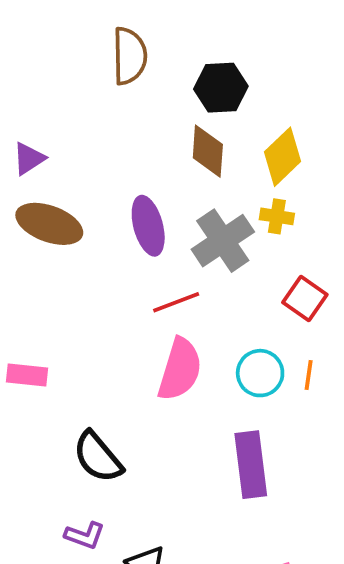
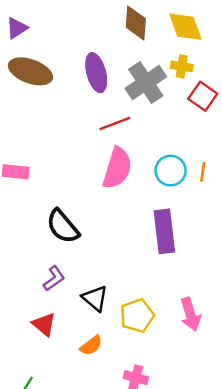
yellow diamond: (282, 157) -> (185, 27), turned -66
red square: (305, 298) -> (203, 96), moved
purple L-shape: (85, 535) -> (54, 278), turned -55

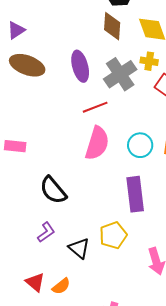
yellow pentagon: (137, 316) -> (113, 235), moved
red triangle: (44, 324) -> (35, 282), moved
orange semicircle: (91, 345) -> (61, 286), moved

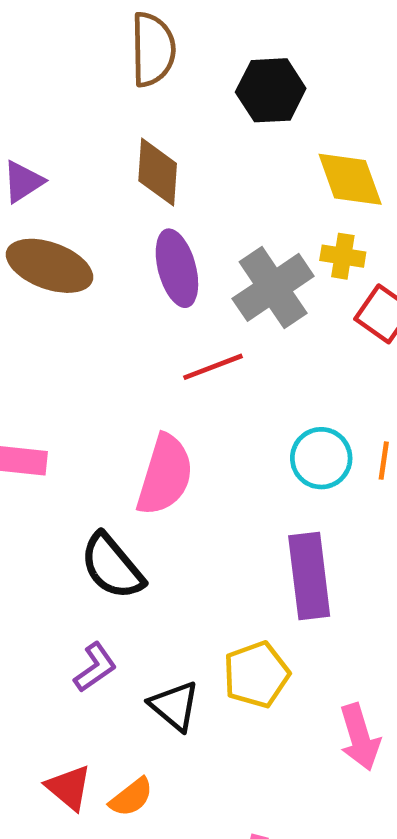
brown diamond: (112, 26) -> (158, 172), moved
pink semicircle: (97, 143) -> (165, 475), moved

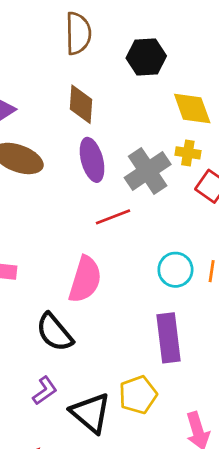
black triangle: (175, 706) -> (91, 413), size x1.4

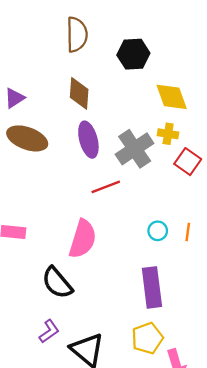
cyan circle: (175, 270) -> (158, 231), size x0.7
yellow pentagon: (138, 395) -> (147, 338), moved

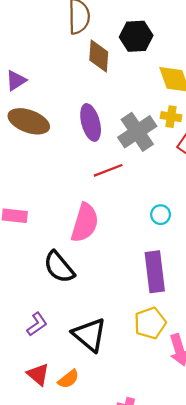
brown diamond: (79, 93) -> (99, 56), moved
purple L-shape: (49, 331) -> (37, 324), moved

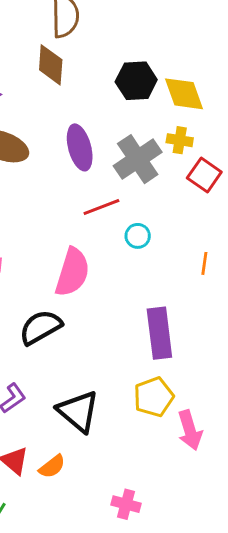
black hexagon: (136, 36) -> (136, 81), moved
brown diamond: (99, 56) -> (51, 65), moved
cyan circle: (161, 215) -> (138, 236), moved
black semicircle: (59, 267) -> (40, 327), turned 100

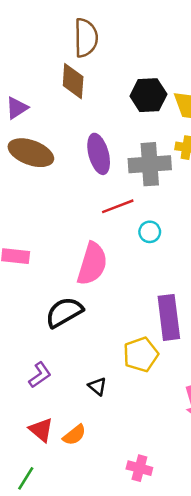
gray cross: (138, 159) -> (150, 164), turned 30
yellow pentagon: (154, 397) -> (141, 354), moved
black triangle: (78, 411) -> (97, 386), size x0.5

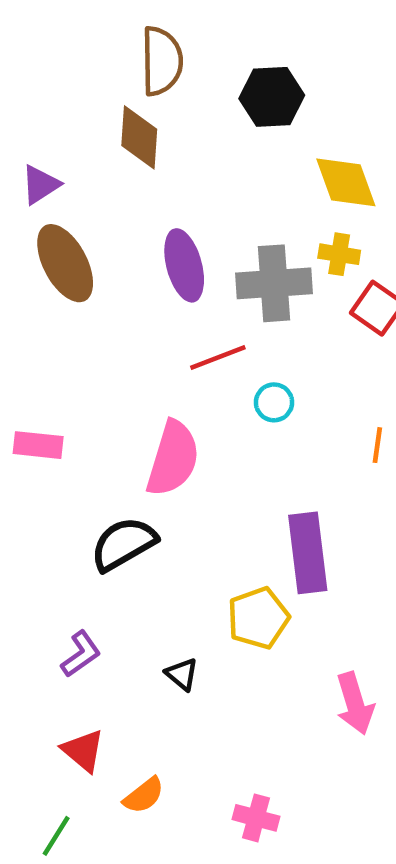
black hexagon: (148, 95) -> (272, 97), moved
brown ellipse: (31, 153) -> (65, 263), turned 42
orange semicircle: (74, 435) -> (144, 795), moved

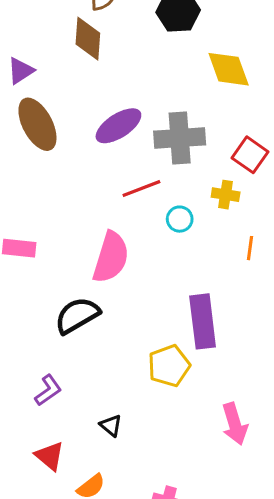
yellow cross: (339, 254) -> (226, 195), moved
purple ellipse: (184, 265) -> (118, 126), turned 72
black triangle: (182, 674) -> (111, 425), moved

